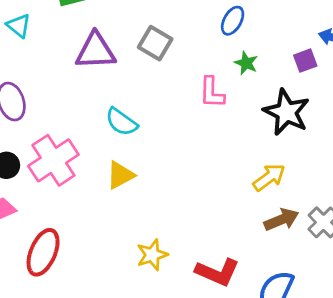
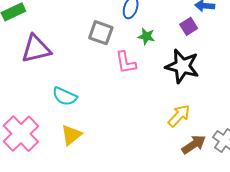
gray square: (155, 43) -> (101, 33), moved

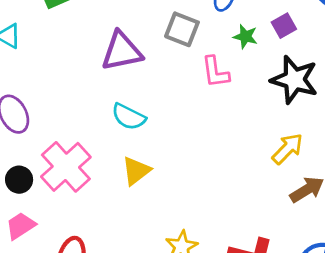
purple square: (189, 26) -> (284, 26), moved
purple triangle: (36, 49) -> (122, 51), moved

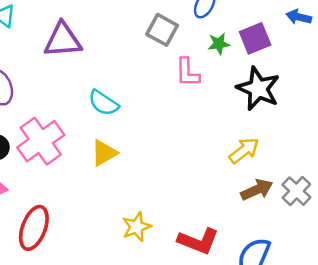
purple square: (284, 26) -> (255, 38), size x1.4
green star: (245, 36) -> (219, 44), turned -30
purple triangle: (122, 51) -> (63, 40), moved

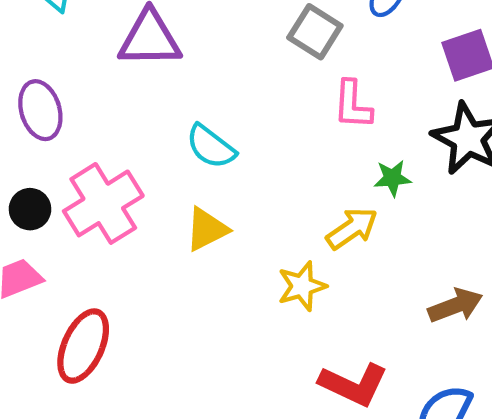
green star: (219, 44) -> (392, 178), moved
yellow arrow: (244, 150) -> (352, 228), moved
yellow star: (136, 227) -> (302, 286), moved

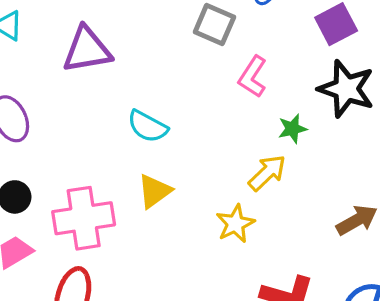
pink L-shape: (353, 105) -> (253, 77), turned 39
pink cross: (103, 203) -> (84, 218), moved, turned 32

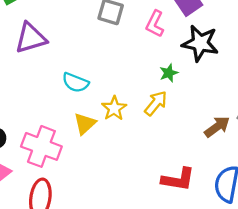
pink L-shape: (253, 77) -> (155, 24), moved
pink cross: (84, 218) -> (41, 146), turned 36
yellow star: (235, 224) -> (114, 108), moved

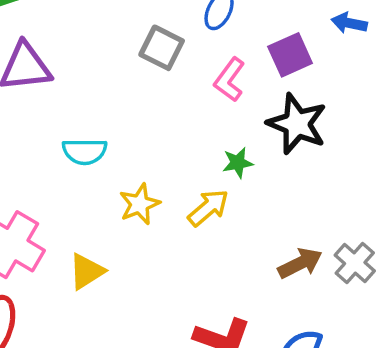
cyan semicircle: (75, 83) -> (85, 151), turned -32
yellow triangle: (85, 124) -> (87, 271), moved

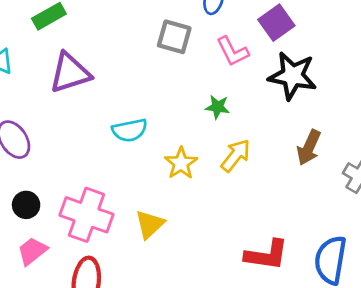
pink L-shape: (229, 80) -> (233, 51), turned -52
green star: (238, 163) -> (217, 107), moved, turned 30
brown arrow: (300, 263) -> (309, 148), moved, turned 152

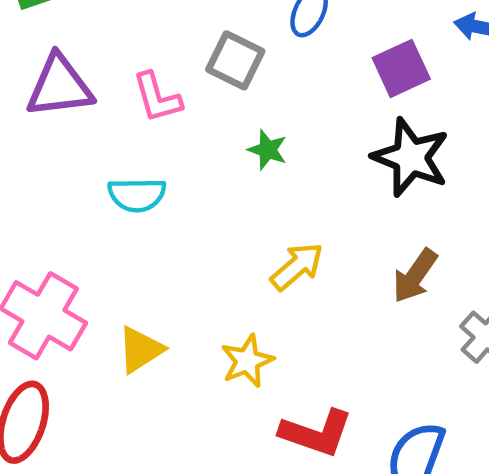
pink L-shape: (233, 51) -> (157, 97), moved
green star: (217, 107) -> (268, 150), moved
yellow star: (181, 163) -> (247, 361), moved

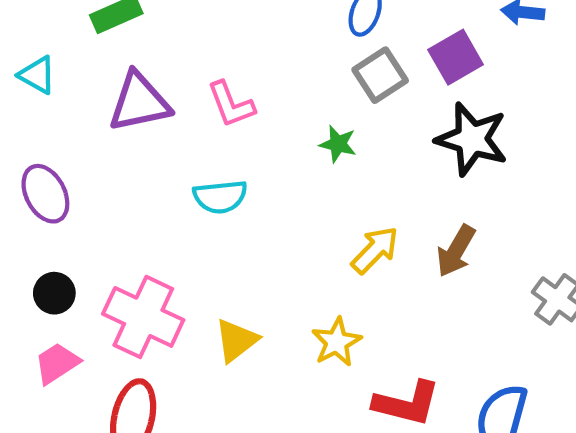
gray square: (235, 60) -> (380, 75), moved, turned 36
brown arrow: (415, 276) -> (456, 251), moved

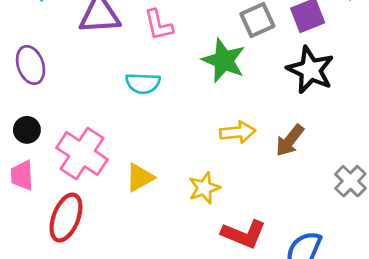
green star: (338, 144) -> (224, 60), size x1.8
yellow arrow: (375, 250) -> (238, 132), turned 32
pink trapezoid: (57, 363) -> (22, 175), turned -68

